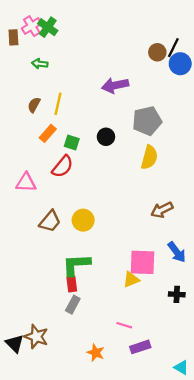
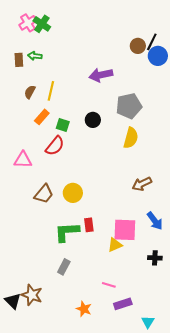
brown rectangle: (13, 37) -> (19, 60), moved
red rectangle: (72, 284) -> (89, 225), moved
cyan triangle: (181, 367) -> (148, 322), moved, turned 32

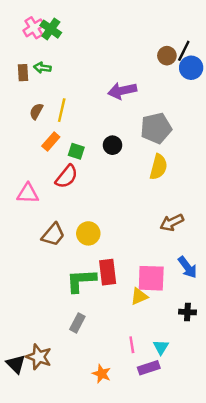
red rectangle: (89, 225) -> (108, 272), size x1.5
pink line: (109, 285) -> (132, 345), turned 64
cyan triangle: (148, 322) -> (161, 347), moved

